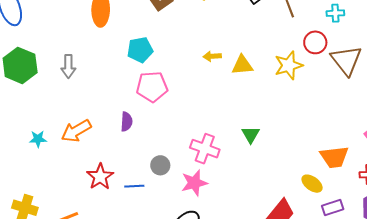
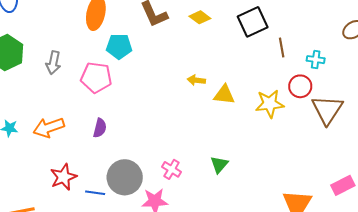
cyan cross: (335, 13) -> (316, 60), moved
cyan pentagon: (140, 50) -> (119, 46), moved
pink pentagon: (152, 87) -> (96, 77), moved
pink cross: (205, 149) -> (172, 169), size x0.7
gray circle: (160, 165) -> (125, 177), size x1.8

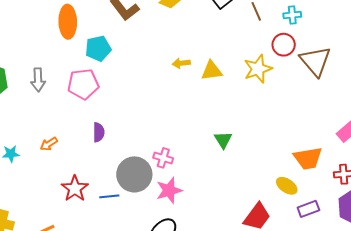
orange arrow: (49, 128) -> (49, 144), size x0.6
pink cross: (172, 169) -> (163, 158), moved

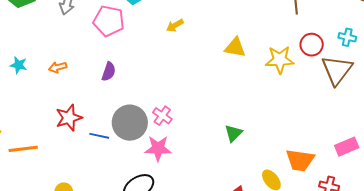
cyan cross: (292, 15) -> (347, 37), moved
yellow arrow: (181, 63) -> (175, 26), moved, turned -42
green triangle: (223, 140) -> (233, 133), moved

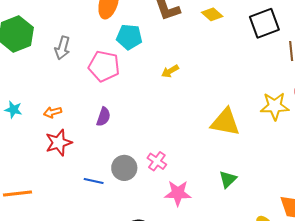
yellow triangle: (235, 47) -> (225, 122), moved, size x1.4
red star: (69, 118) -> (59, 143), moved
gray circle: (130, 123) -> (124, 168), size x0.7
pink star: (158, 148) -> (178, 193), moved

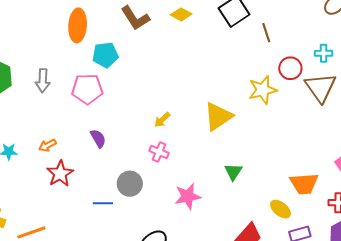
yellow arrow: (170, 71) -> (162, 120), moved
purple semicircle: (104, 117) -> (98, 138), turned -36
yellow triangle: (225, 122) -> (218, 116), turned -32
pink cross: (157, 161) -> (159, 152), moved

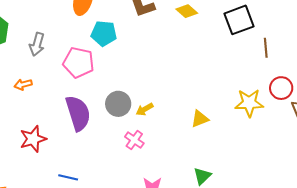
yellow triangle: (218, 116) -> (200, 119), size x0.6
purple semicircle: (98, 138) -> (78, 113), size x1.8
orange arrow: (47, 145) -> (23, 84), moved
gray circle: (130, 184) -> (118, 104), moved

